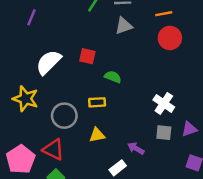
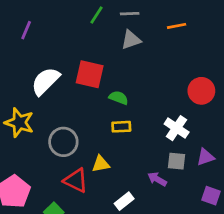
red circle: (170, 38) -> (201, 91), moved
red square: (87, 56) -> (90, 74), size x1.5
yellow rectangle: (97, 102) -> (121, 127), moved
purple arrow: (136, 148) -> (157, 179), moved
red triangle: (53, 150) -> (76, 180), moved

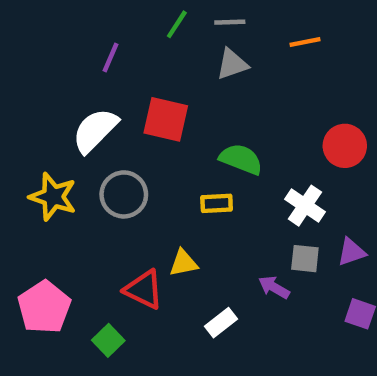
purple line: (26, 30) -> (111, 57), moved
green semicircle: (119, 98) -> (241, 159), moved, size x1.4
gray circle: (63, 142) -> (124, 194), moved

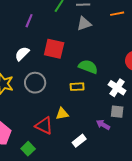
white semicircle: (95, 130) -> (22, 54), size x0.7

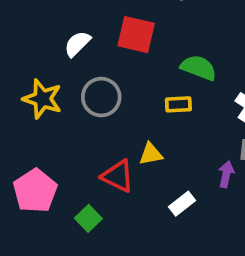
purple arrow: (103, 125) -> (226, 174), turned 72

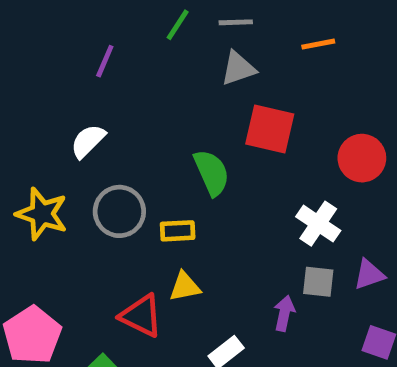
red square: (136, 35) -> (270, 129), moved
green semicircle: (199, 68) -> (212, 173), moved, turned 45
yellow rectangle: (178, 104) -> (178, 231), moved

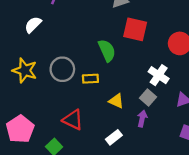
white semicircle: (88, 141) -> (33, 25), moved
gray square: (318, 282) -> (148, 97), moved, turned 35
yellow triangle: (185, 287) -> (116, 101), moved, turned 35

